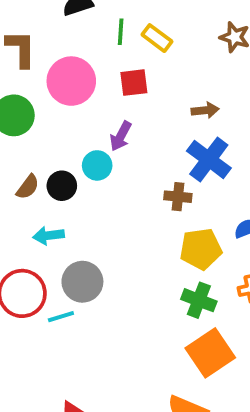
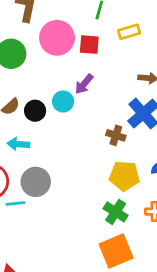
yellow rectangle: (157, 38) -> (129, 32), moved, turned -65
red square: (134, 83) -> (89, 45), moved

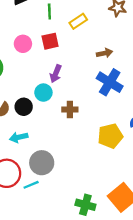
pink circle: (57, 38) -> (23, 44), size x0.6
brown cross: (116, 135) -> (70, 110), moved
green cross: (116, 212) -> (85, 205), moved

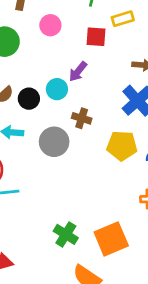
red square: (50, 41) -> (96, 37), moved
yellow pentagon: (110, 136) -> (122, 146), moved
gray circle: (42, 163) -> (54, 142), moved

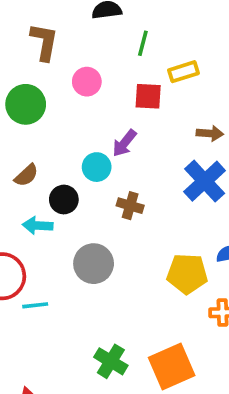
black circle: (29, 99) -> (64, 199), moved
gray circle: (54, 142) -> (94, 264), moved
yellow pentagon: (122, 146) -> (187, 274), moved

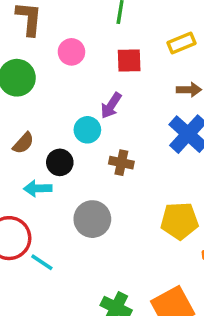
yellow rectangle: (183, 72) -> (181, 43), moved
cyan line: (35, 305) -> (42, 262), turned 45

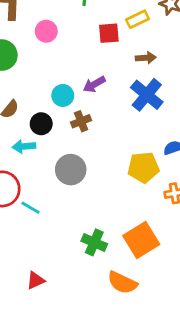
red square: (129, 60) -> (109, 33), moved
purple arrow: (111, 106) -> (94, 84), moved, turned 30
brown cross: (121, 163) -> (81, 121), moved, turned -30

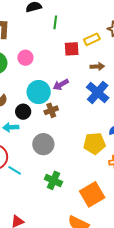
pink circle: (46, 31) -> (25, 58), moved
cyan circle: (63, 95) -> (39, 92), size x1.5
green cross: (94, 242) -> (53, 180), moved

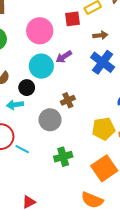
pink circle: (25, 58) -> (40, 31), moved, size x1.6
brown cross: (51, 110) -> (68, 100), moved
yellow pentagon: (94, 143) -> (103, 129), moved
green cross: (53, 180) -> (63, 157), turned -36

